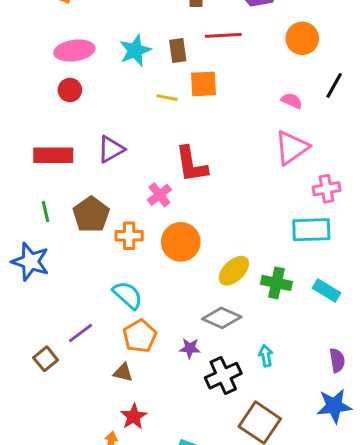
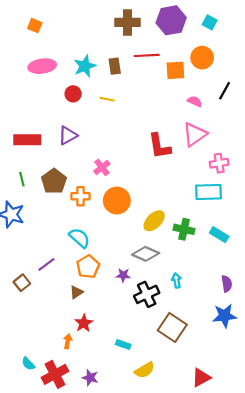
orange square: (204, 84) -> (175, 70), moved
red circle: (70, 90) -> (73, 94), moved
red L-shape: (191, 164) -> (159, 146), moved
brown triangle: (123, 372) -> (76, 292), turned -48

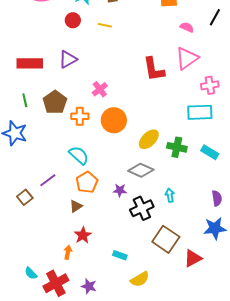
red triangle: (201, 378) -> (193, 258), moved

